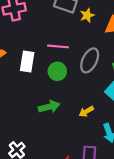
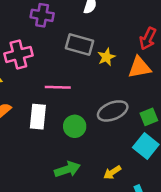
pink line: (58, 46) -> (58, 87), moved
gray ellipse: (90, 60) -> (113, 111), turned 45

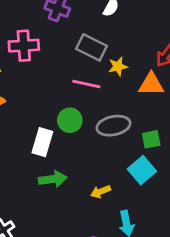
pink line: (58, 87) -> (86, 84), moved
white rectangle: (38, 117) -> (42, 142), moved
green circle: (75, 126) -> (70, 120), moved

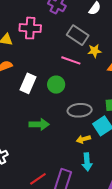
gray ellipse: (113, 126) -> (80, 110), moved
white rectangle: (42, 142) -> (28, 83), moved
yellow arrow: (100, 192) -> (83, 139), moved

